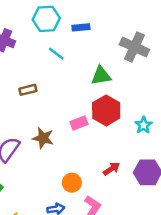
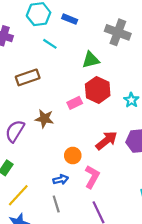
blue rectangle: (81, 27) -> (70, 19), turned 32
brown rectangle: (28, 90) -> (28, 77), size x1.5
red arrow: (111, 169) -> (106, 141), size x1.5

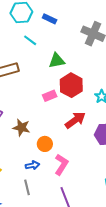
green triangle: (91, 60) -> (57, 61), moved
brown star: (44, 119) -> (21, 128), moved
red arrow: (106, 141) -> (75, 120), moved

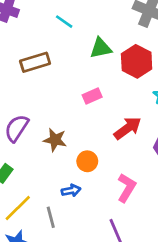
red hexagon: (71, 85) -> (137, 61), moved
pink L-shape: (61, 165) -> (126, 188), moved
gray line: (27, 187) -> (51, 217), moved

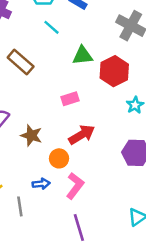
brown rectangle: (35, 62) -> (21, 62), turned 52
red arrow: (128, 128) -> (82, 135), moved
pink L-shape: (126, 188) -> (75, 186), moved

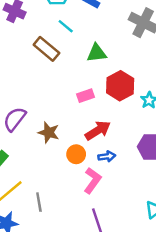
brown rectangle: (21, 62) -> (46, 49), moved
red hexagon: (114, 71) -> (120, 86), moved
blue arrow: (41, 184) -> (107, 156), moved

